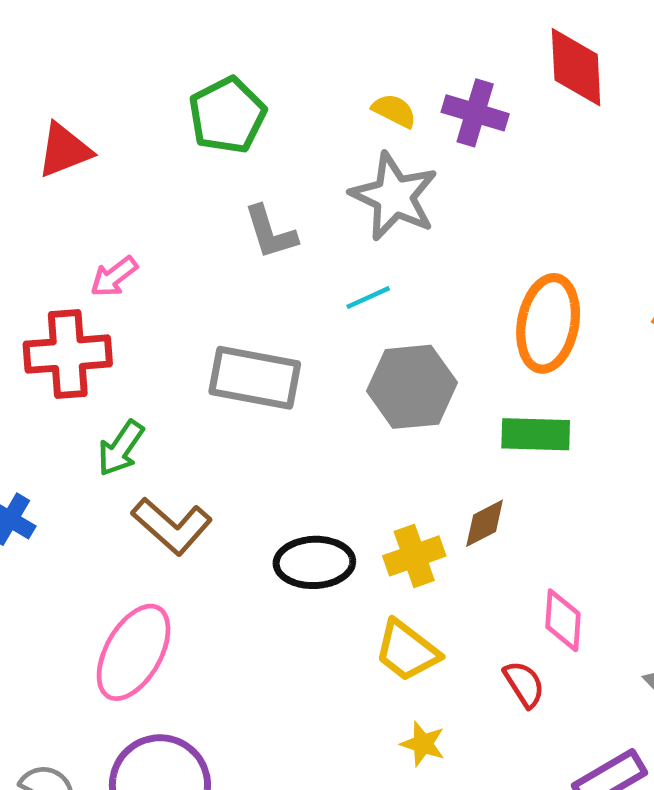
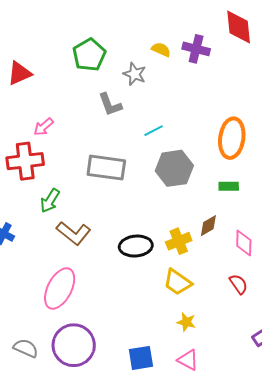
gray star: (394, 196) -> (135, 74), moved, size x0.6
green rectangle: (536, 434) -> (229, 186), size x0.7
pink diamond: (563, 620) -> (244, 243), moved
red semicircle: (524, 684) -> (239, 284), moved

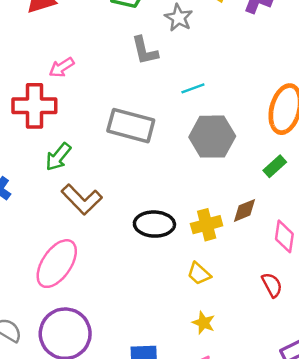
green rectangle: (229, 186) -> (275, 166), turned -48
yellow trapezoid: (178, 282) -> (199, 274), size x0.7

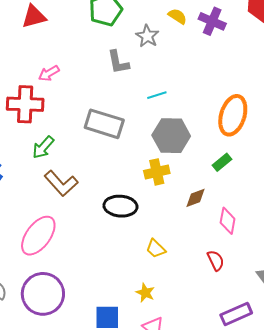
yellow cross: (207, 225) -> (157, 172), moved
yellow star: (204, 323) -> (145, 293), moved

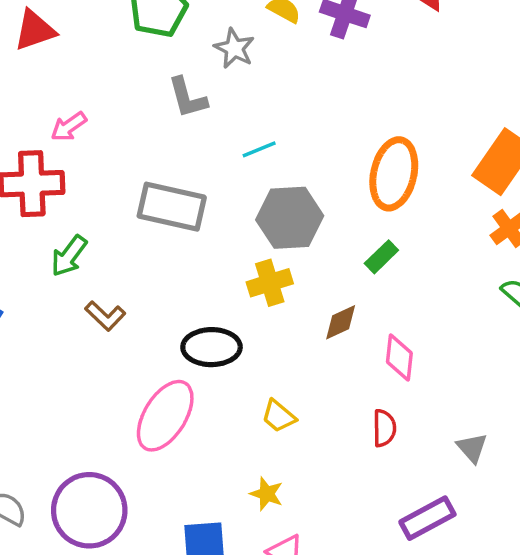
brown L-shape: (61, 183) -> (105, 316), size x0.7
pink ellipse: (38, 236) -> (165, 416), moved
red semicircle: (216, 260) -> (384, 428), turned 30

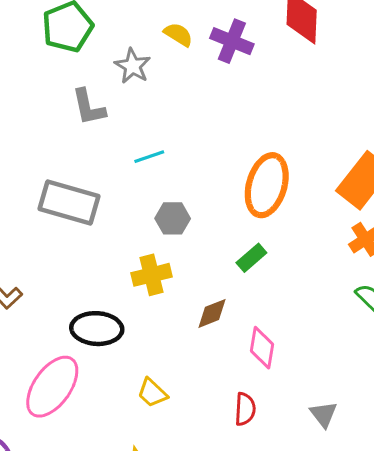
gray hexagon: (290, 218) -> (173, 218), size x0.6
gray triangle: (472, 448) -> (324, 414), moved

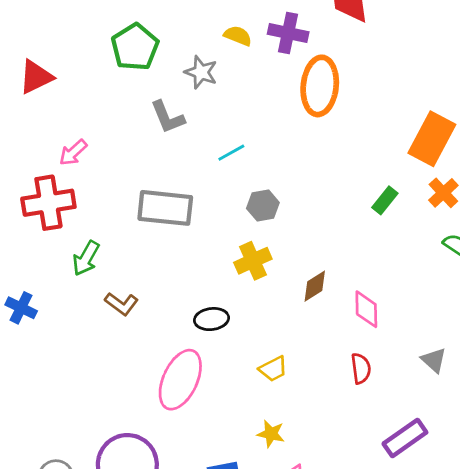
orange ellipse: (267, 185) -> (320, 86), moved
green rectangle: (251, 258) -> (385, 200), moved
black ellipse: (97, 329) -> (212, 319), size x0.7
yellow trapezoid: (152, 393) -> (273, 369), turned -60

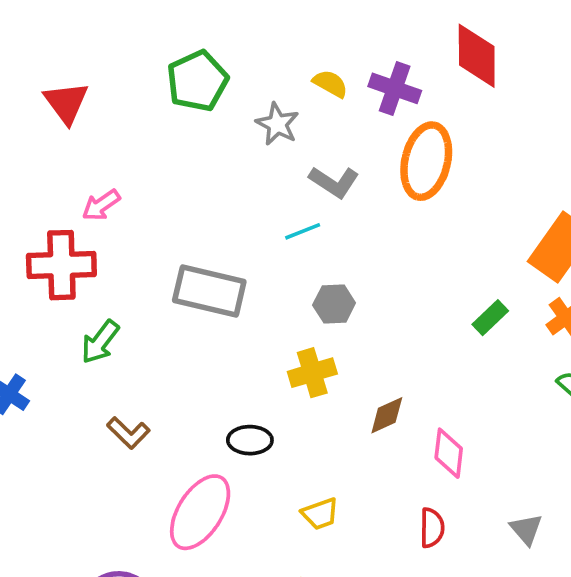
red triangle: (36, 77) -> (66, 103), turned -48
gray L-shape: (167, 117) -> (334, 182), moved, turned -42
brown L-shape: (122, 304) -> (128, 433), moved

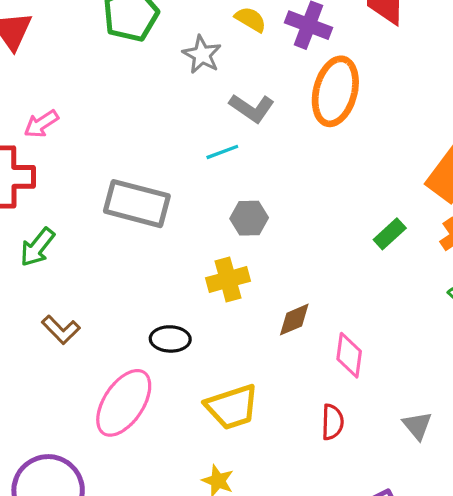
yellow trapezoid: (320, 514) -> (232, 407), size x1.6

